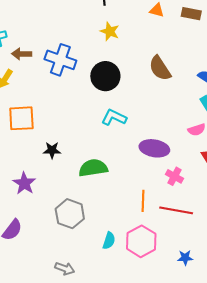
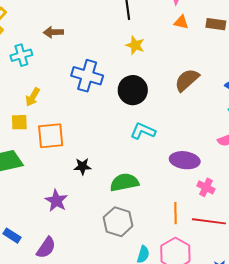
brown arrow: (22, 54) -> (53, 32), moved
brown semicircle: (160, 68) -> (187, 80), turned 84
gray hexagon: (70, 214) -> (118, 222), moved

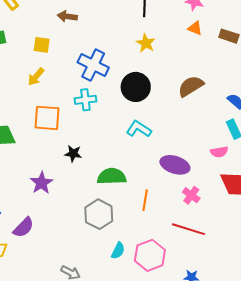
cyan cross: (21, 55) -> (85, 100), moved
yellow square: (19, 122) -> (42, 45), moved
orange line: (175, 213) -> (145, 200), moved

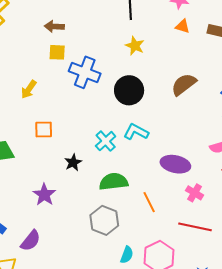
yellow square: (42, 45) -> (57, 52), moved
cyan cross: (85, 100) -> (106, 141), moved, turned -30
orange square: (47, 118) -> (44, 129), size x0.7
black star: (73, 154) -> (73, 162), turned -30
orange line: (145, 200) -> (149, 202), turned -30

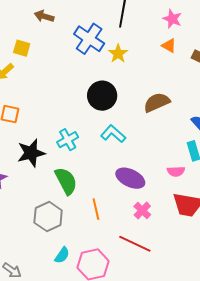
yellow square: (57, 52) -> (22, 48), moved
blue cross: (85, 72) -> (89, 39), moved
cyan L-shape: (136, 132) -> (113, 134), moved
black star: (73, 162) -> (31, 153), size x1.6
green semicircle: (114, 182) -> (66, 181), turned 56

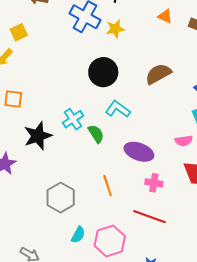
yellow square: (22, 48) -> (19, 32), turned -36
yellow star: (118, 54) -> (115, 29), turned 30
green semicircle: (66, 181) -> (96, 134), moved, size x0.7
pink cross: (142, 210) -> (154, 183), turned -30

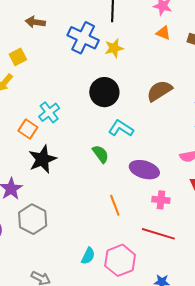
orange square: (13, 99) -> (28, 129), moved, turned 30
cyan cross: (73, 119) -> (49, 112), moved
gray hexagon: (61, 198) -> (33, 219), moved

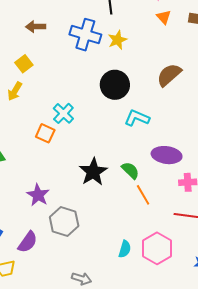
orange triangle: (163, 33) -> (164, 17), turned 35
green semicircle: (101, 154) -> (130, 170), moved
black star: (42, 159) -> (93, 172), moved

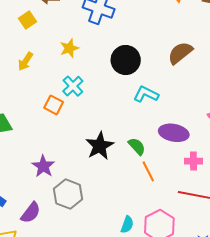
yellow star: (117, 40) -> (69, 48), moved
yellow square: (24, 64) -> (27, 20), moved

